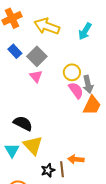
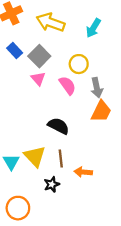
yellow circle: (72, 72) -> (79, 64), moved
pink semicircle: (76, 90) -> (67, 85), moved
black semicircle: (23, 123) -> (58, 126), moved
brown line: (62, 169) -> (61, 159), moved

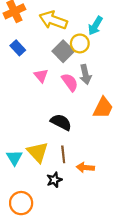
gray square: (39, 56) -> (63, 51), moved
yellow circle: (79, 64) -> (80, 43), moved
gray arrow: (97, 88) -> (85, 75), moved

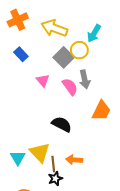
brown line: (63, 154) -> (53, 164), moved
orange arrow: (85, 168) -> (74, 160), moved

